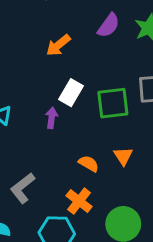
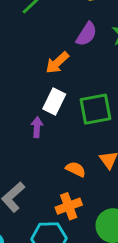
orange arrow: (58, 45) -> (57, 63), moved
orange cross: (79, 201) -> (69, 206), turned 35

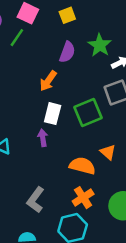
orange semicircle: (76, 169) -> (82, 166), size x1.5

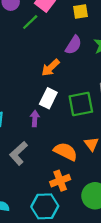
gray L-shape: (35, 200) -> (18, 153), moved

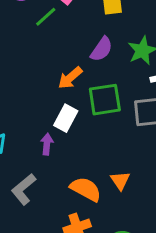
green square: (81, 104) -> (105, 100), moved

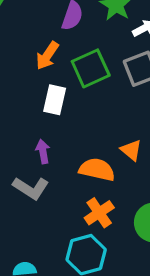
purple arrow: (47, 144) -> (43, 151), moved
gray L-shape: (24, 189) -> (31, 188), turned -92

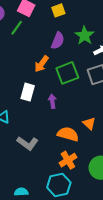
white rectangle: (55, 100) -> (28, 92), moved
purple arrow: (43, 151) -> (52, 101), moved

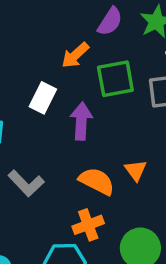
purple arrow: (52, 101) -> (81, 121), size x1.5

